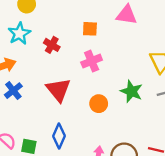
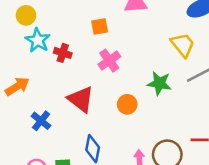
cyan star: (19, 34) -> (38, 40), moved
blue cross: (13, 91) -> (41, 121), moved

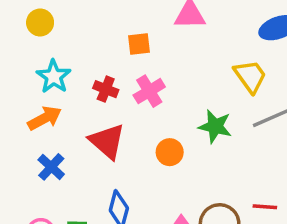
cyan star: (38, 40) -> (54, 77), moved
red cross: (63, 53) -> (106, 89), moved
orange arrow: (17, 86) -> (45, 118), moved

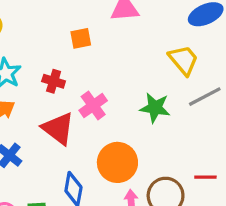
pink cross: (149, 91) -> (93, 106), moved
orange circle: (170, 152) -> (117, 162), moved, size x1.6

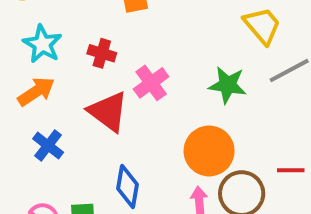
orange circle: (117, 162) -> (209, 151), moved

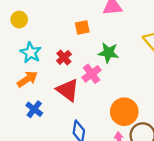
red cross: (102, 53) -> (64, 57), turned 32
green star: (228, 85) -> (108, 53), moved

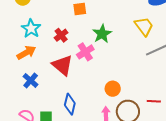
green star: (108, 53) -> (102, 34), turned 30
orange circle: (124, 112) -> (113, 89), size x0.6

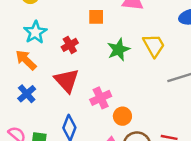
yellow trapezoid: (144, 26) -> (154, 45), moved
pink cross: (85, 52) -> (101, 98), moved
orange arrow: (26, 53) -> (26, 60), turned -114

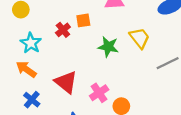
red cross: (70, 45) -> (63, 30), moved
green star: (119, 50) -> (108, 47), turned -30

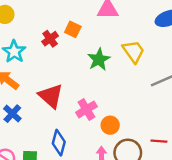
orange square: (83, 20) -> (73, 29), turned 32
green star: (108, 47) -> (99, 59), turned 30

